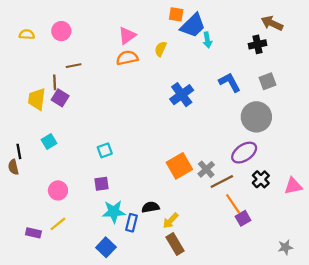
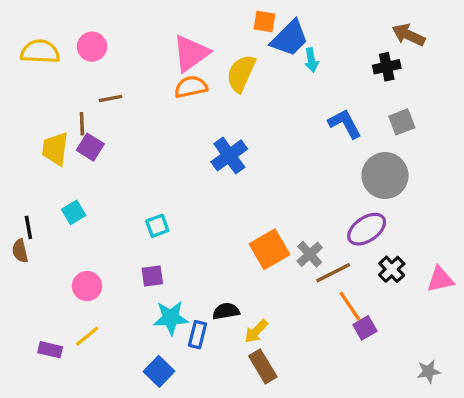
yellow semicircle: (27, 34) -> (40, 52), size x1.6
pink triangle: (127, 36) -> (191, 53), size x1.4
yellow semicircle: (161, 49) -> (241, 73), size x1.6
blue cross: (182, 95) -> (229, 155), moved

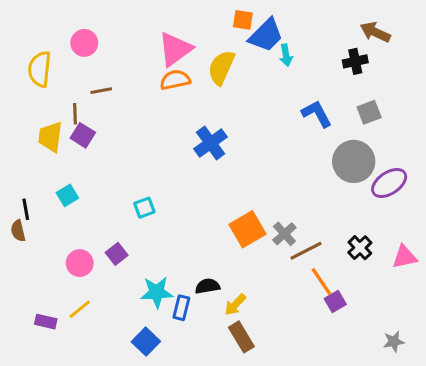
yellow semicircle: (40, 52) -> (40, 69), moved, turned -87
purple ellipse: (367, 229) -> (389, 183), moved
purple square: (152, 276) -> (117, 254), moved, turned -30

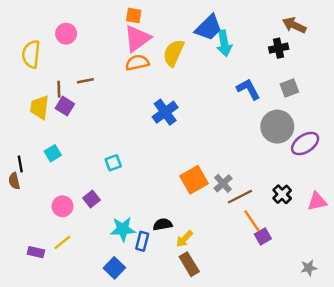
orange square: (243, 20) -> (134, 16), moved
cyan arrow: (286, 55) -> (224, 43), size x1.5
brown line: (101, 91) -> (85, 81), moved

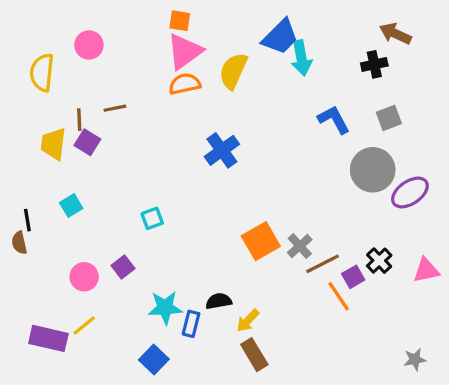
purple square: (263, 236) -> (353, 277), moved
purple rectangle: (36, 252) -> (48, 338), size x1.6

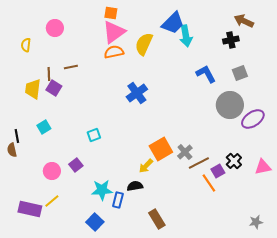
yellow semicircle: (42, 73) -> (26, 45), size x0.6
yellow arrow: (248, 321) -> (146, 166), moved

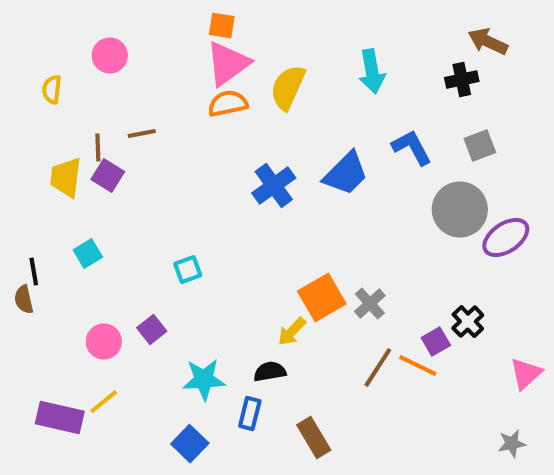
blue trapezoid: (173, 23) -> (346, 173), moved
brown line: (199, 163) -> (378, 368), moved, turned -30
pink triangle: (263, 167) -> (526, 374), moved, turned -30
orange line: (209, 183) -> (418, 366), turned -30
blue rectangle: (118, 200) -> (250, 414), moved

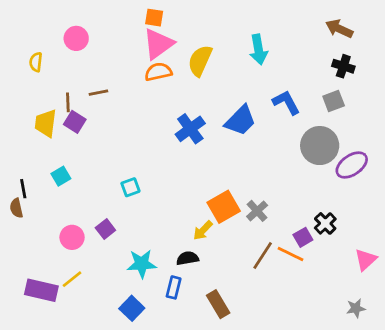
black cross: (462, 79) -> (343, 66), moved, turned 30

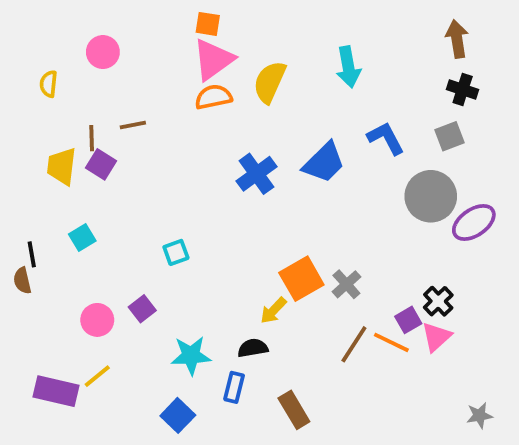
brown arrow: (339, 29) -> (457, 39), turned 56
pink triangle: (366, 260) -> (436, 337), moved

